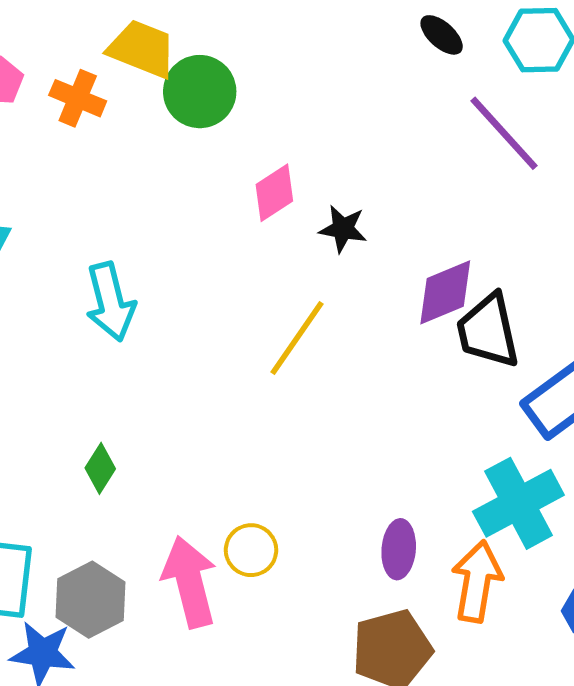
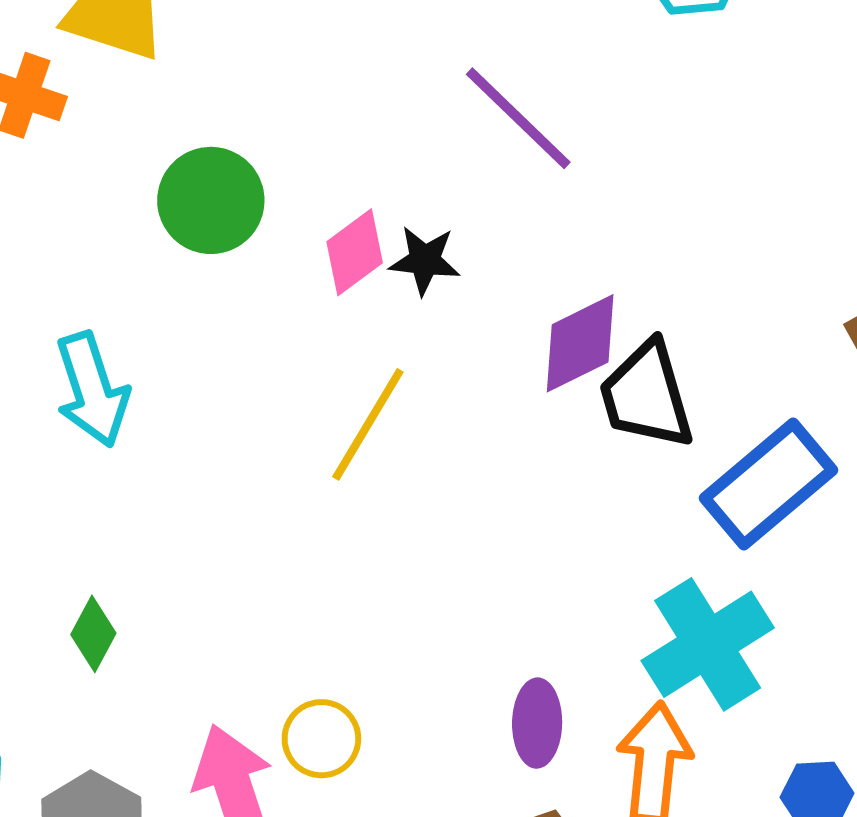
green circle: (200, 92) -> (211, 200), moved
purple line: (504, 133) -> (518, 118), moved
pink diamond: (274, 193) -> (355, 252), moved

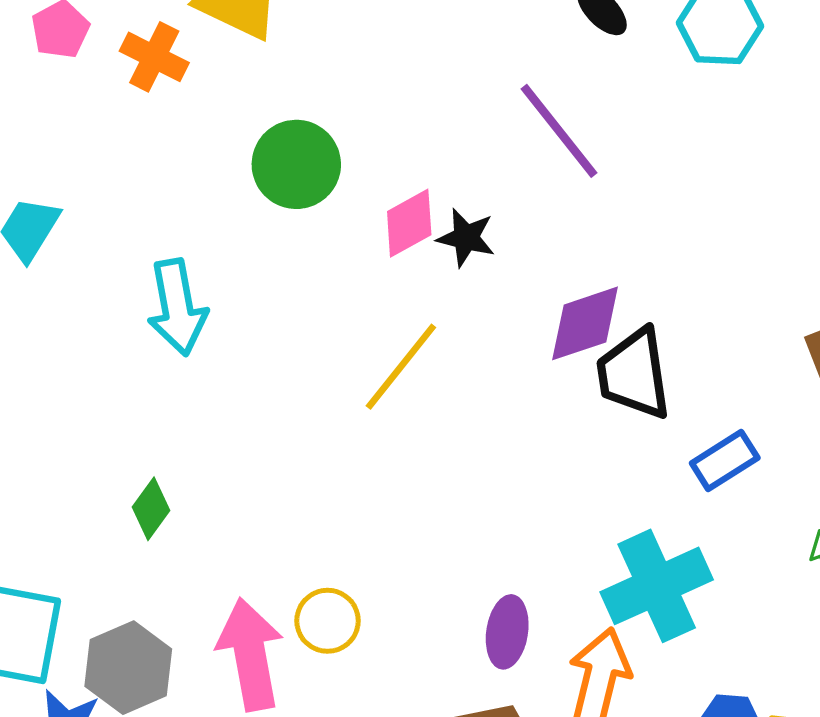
blue rectangle: (768, 484) -> (725, 461), size x0.6

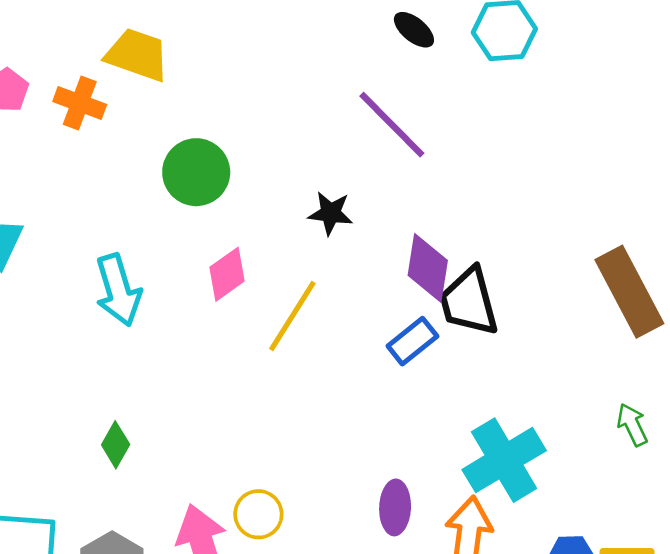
pink diamond: (409, 223) -> (227, 274), moved
purple diamond: (585, 323) -> (428, 268), turned -56
blue rectangle: (725, 461) -> (412, 341), moved

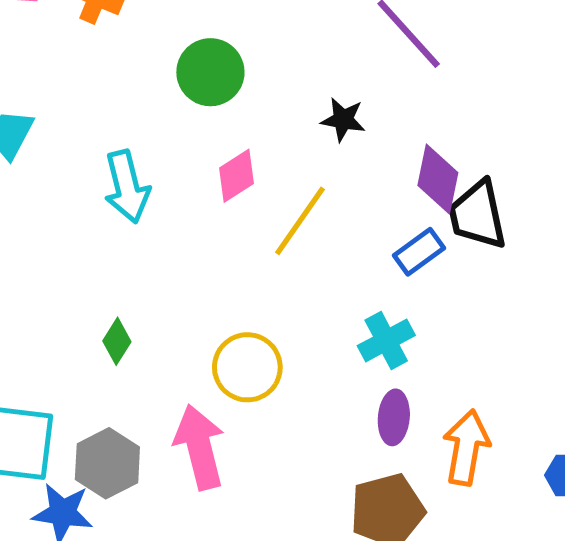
cyan cross: (504, 460) -> (386, 341), moved, size x0.7
yellow circle: (258, 514) -> (247, 367), moved, size x1.4

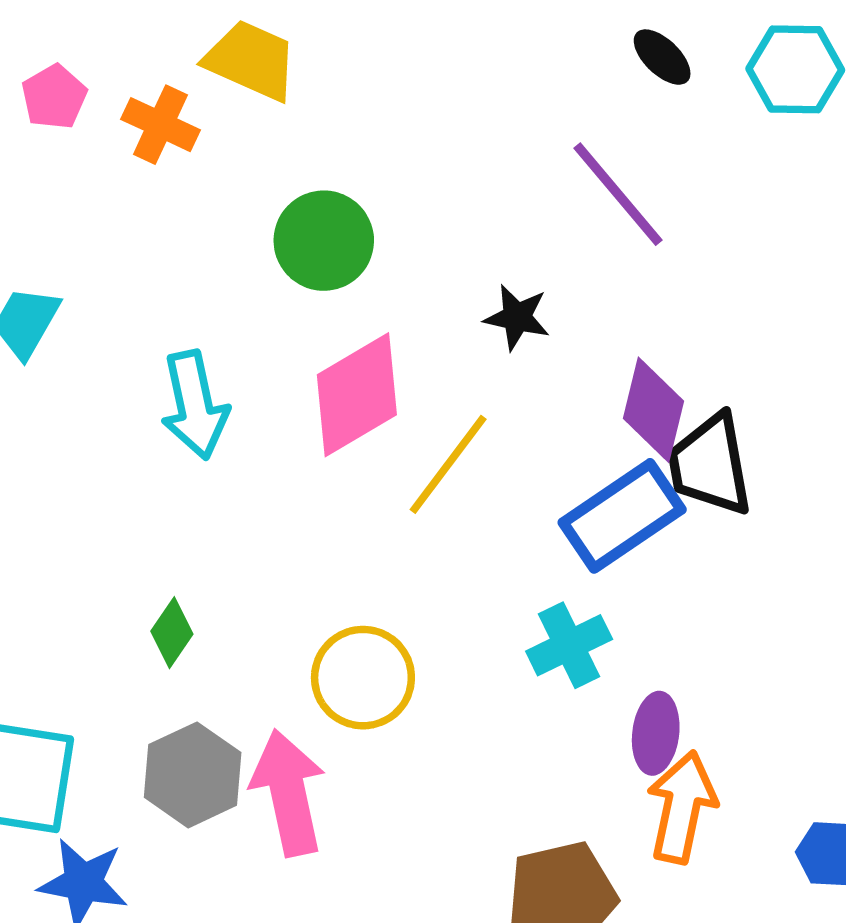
pink diamond: (237, 176) -> (357, 395), size x1.6
blue rectangle: (419, 252) -> (622, 516), size x1.6
purple ellipse: (394, 417) -> (656, 733), moved
gray hexagon: (107, 463) -> (193, 775), moved

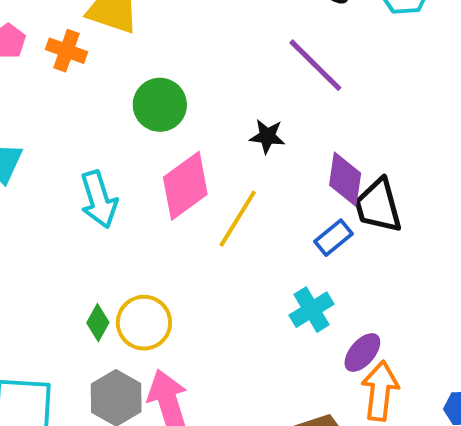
blue rectangle: (622, 516) -> (334, 238), size x0.6
yellow circle: (363, 678) -> (144, 323), moved
purple ellipse: (656, 733) -> (362, 353), turned 39

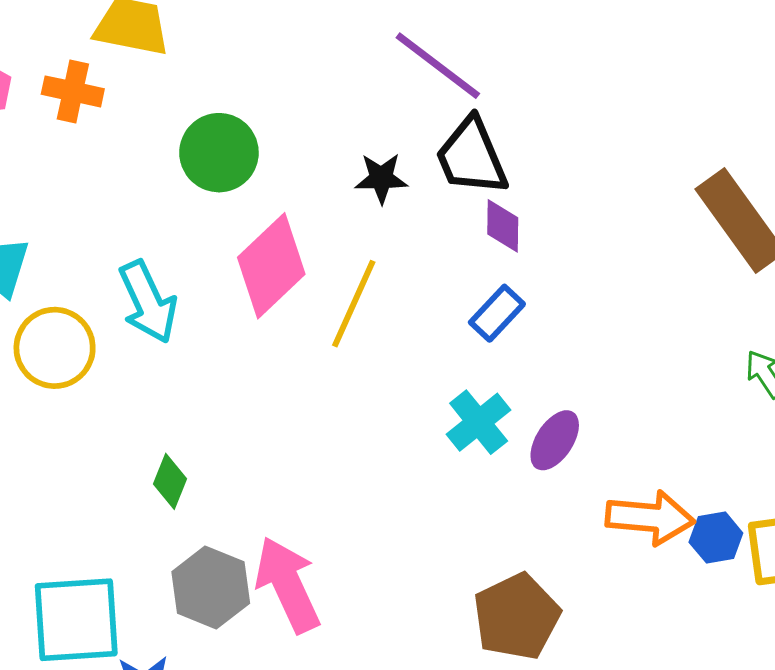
purple diamond: (345, 179) -> (503, 226), size x0.7
black trapezoid: (378, 206) -> (471, 157), moved
yellow circle: (144, 323) -> (55, 348), moved
purple ellipse: (362, 353) -> (555, 440), moved
orange arrow: (380, 391) -> (650, 518), moved, turned 96

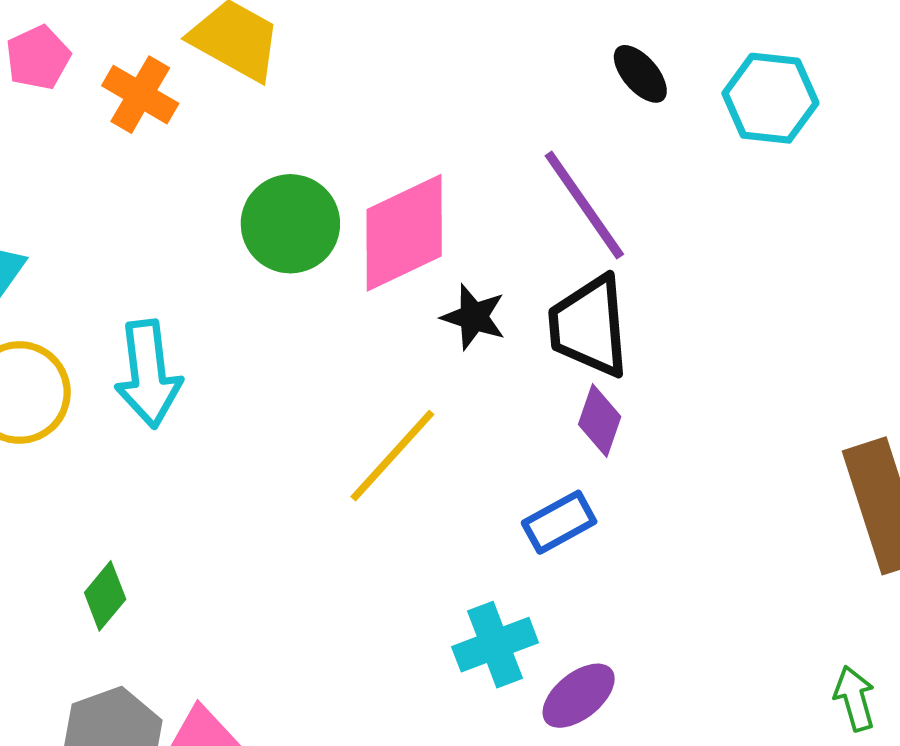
pink diamond: (271, 266) -> (404, 233), moved

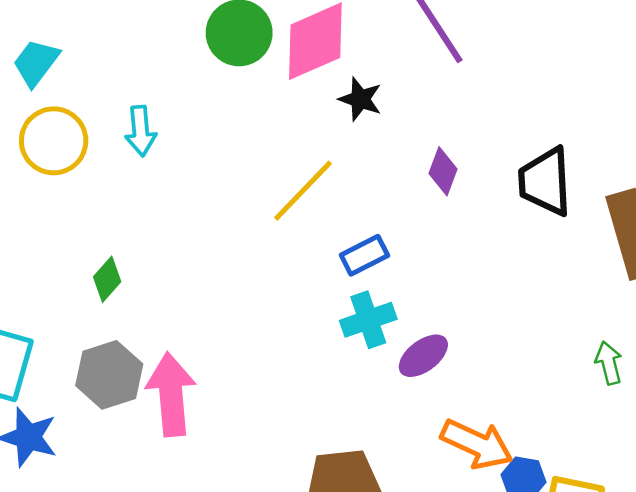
black trapezoid: (589, 326) -> (545, 182), moved
cyan arrow: (148, 374) -> (141, 131), size x0.7
blue rectangle: (559, 522) -> (364, 255), moved

